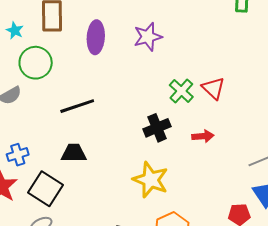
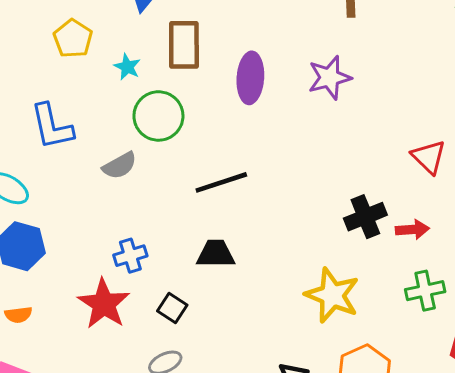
green cross: (181, 91) -> (425, 291), moved, turned 35
black cross: (157, 128) -> (365, 217), moved
black square: (45, 189) -> (172, 308), size x0.6

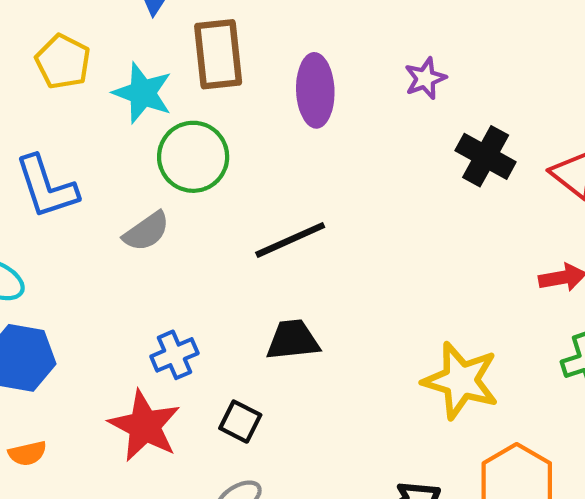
cyan star: (127, 67) -> (143, 93), size x1.6
purple star: (330, 78) -> (425, 78), size x0.7
black cross: (365, 217) -> (486, 156), moved, turned -33

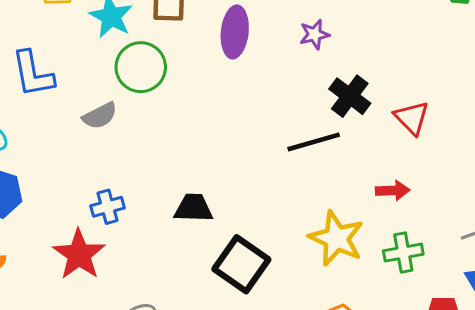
black line: (290, 240) -> (314, 142), moved
yellow star: (461, 381) -> (336, 238), moved
black square: (240, 422) -> (241, 264), moved, size x1.8

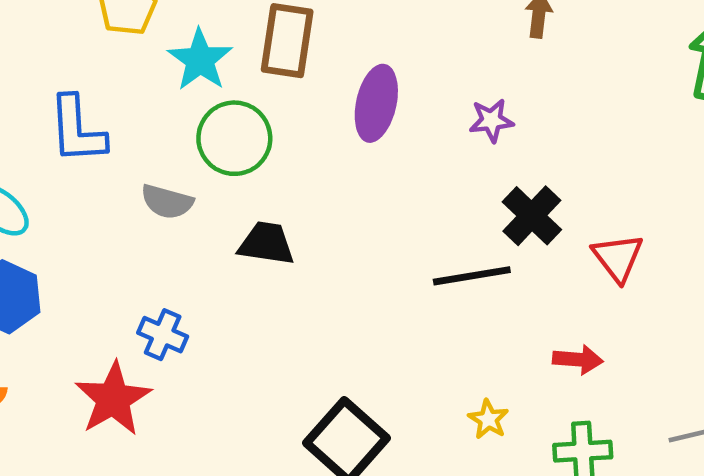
gray semicircle: (100, 116) -> (167, 202), turned 36
blue cross: (108, 207) -> (163, 335), turned 32
black trapezoid: (194, 208) -> (266, 243), moved
yellow star: (336, 238) -> (488, 419), size x0.5

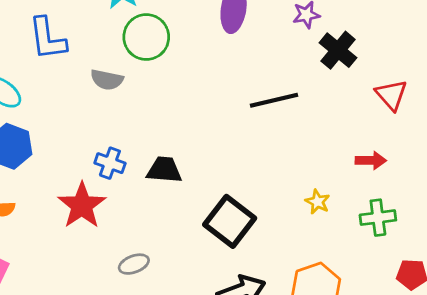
black cross: (532, 216) -> (338, 50), moved
black trapezoid: (266, 243) -> (164, 170), moved
black line: (472, 276) -> (274, 100), moved

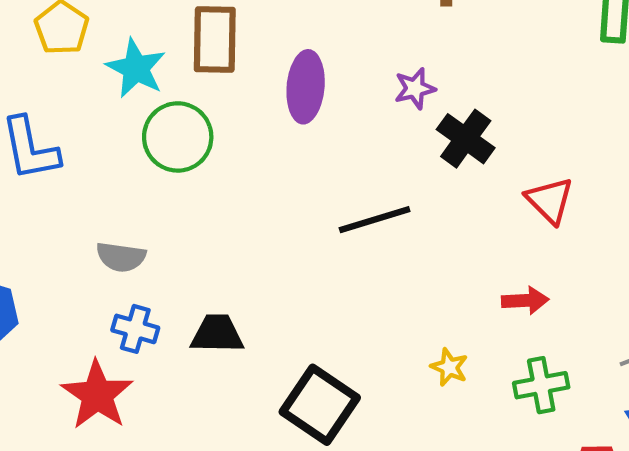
gray semicircle: (107, 80) -> (121, 257), moved

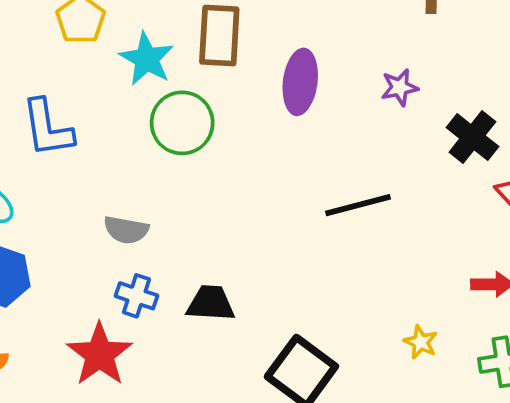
black cross: (466, 139) -> (472, 137), moved

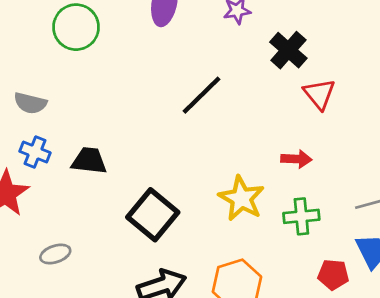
black line: (358, 205) -> (202, 95), turned -33
yellow star: (421, 342) -> (241, 198), size x1.8

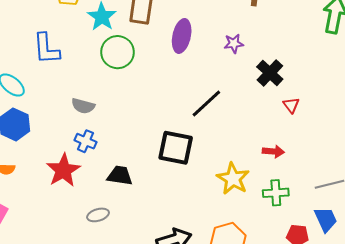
red triangle: (319, 94) -> (291, 105), size x0.7
black trapezoid: (89, 161) -> (120, 175), moved
black square: (153, 215) -> (176, 148), moved, turned -30

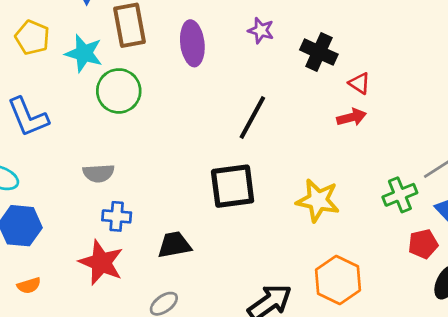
purple star: (234, 43) -> (261, 30), turned -30
red arrow: (273, 151) -> (352, 117), moved
green cross: (276, 193) -> (400, 195), moved

